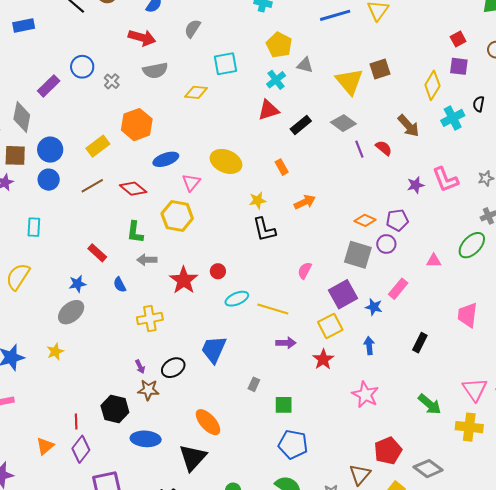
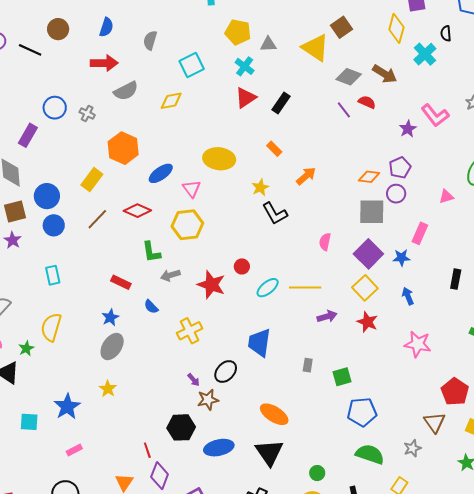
gray diamond: (343, 123) -> (349, 77), moved

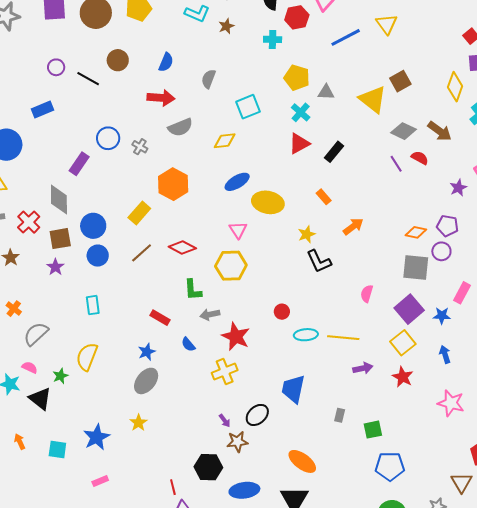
purple pentagon: (400, 168) -> (447, 226), turned 30
blue ellipse: (161, 173) -> (237, 182), moved
red star: (211, 285) -> (236, 336), moved
cyan ellipse: (268, 288) -> (306, 335), turned 30

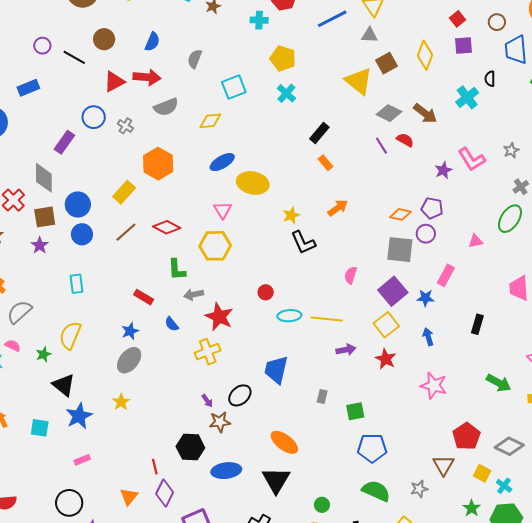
yellow diamond: (455, 87) -> (425, 55), moved
gray triangle: (326, 92) -> (369, 35), moved
red triangle: (299, 144) -> (114, 82), moved
orange rectangle: (324, 197) -> (325, 163), moved
black triangle: (40, 399) -> (64, 385), moved

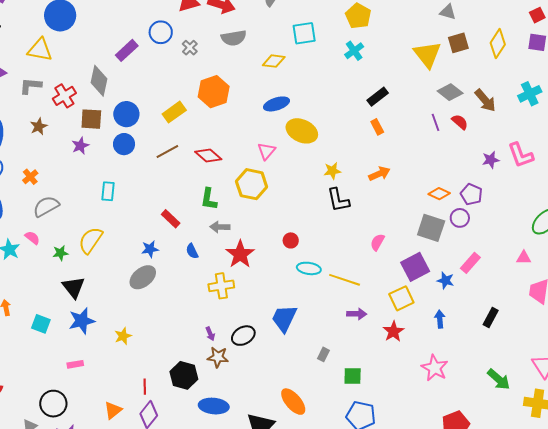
pink triangle: (475, 241) -> (524, 258), moved
yellow star: (121, 402) -> (123, 336), moved
orange ellipse: (284, 442) -> (293, 402), moved

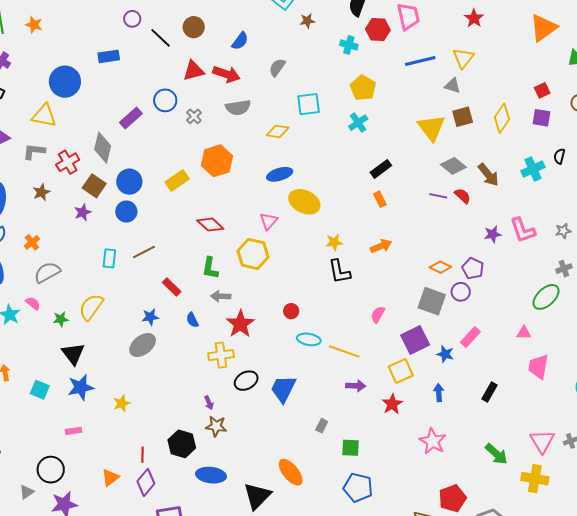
brown square: (91, 119) -> (94, 186), turned 30
purple line: (436, 122) -> (438, 196), turned -60
brown line: (167, 152) -> (144, 252), moved
black ellipse: (243, 336) -> (246, 381), moved

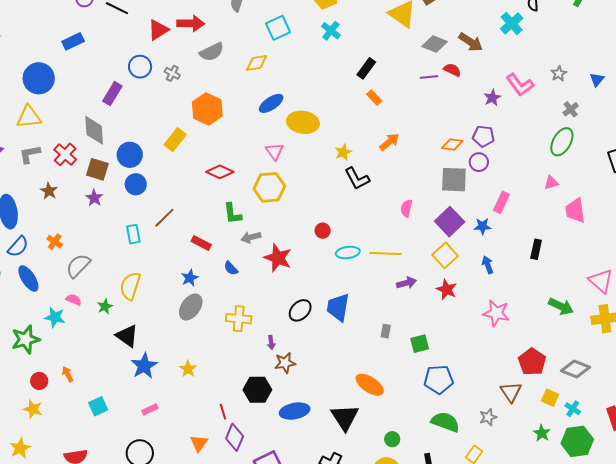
yellow cross: (221, 355) -> (239, 319), moved, turned 30
cyan square: (40, 390) -> (98, 406), moved, turned -30
purple arrow: (209, 403) -> (271, 343), turned 32

